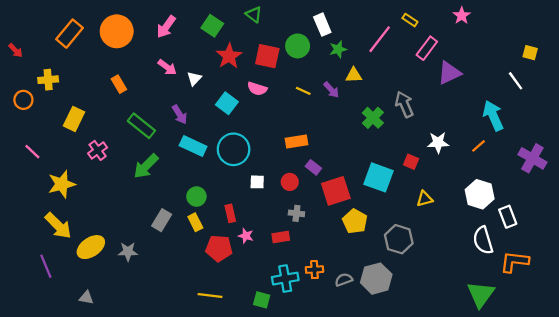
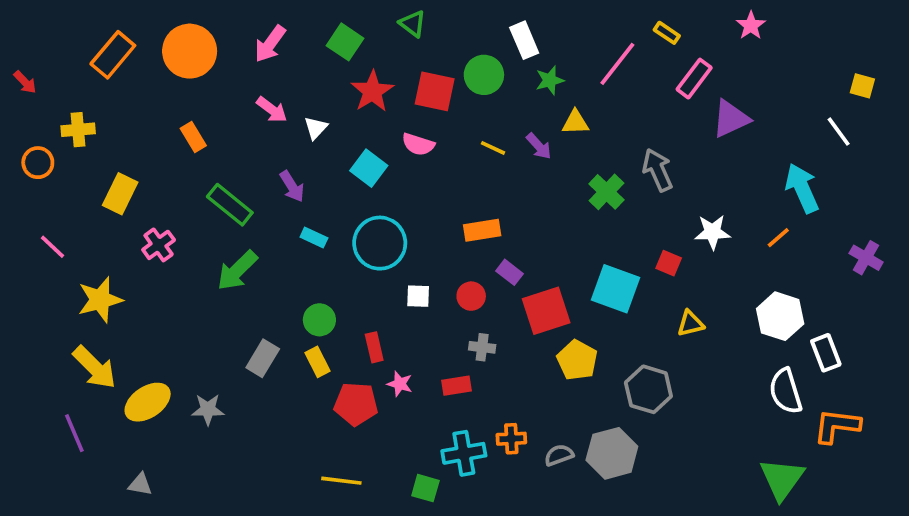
cyan rectangle: (193, 146) -> (314, 238), size x0.6
purple cross: (532, 158) -> (866, 258), size x0.7

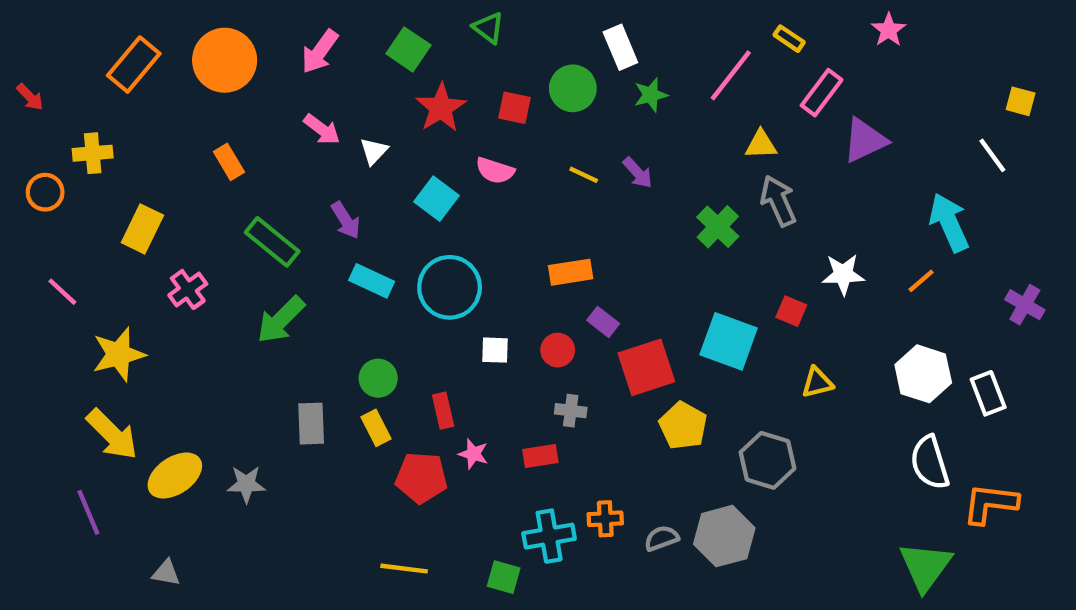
red square: (435, 91) -> (514, 108), size x0.7
yellow triangle: (575, 122) -> (761, 145), moved
cyan rectangle: (314, 238) -> (372, 281), size x1.4
white rectangle: (826, 353) -> (988, 393), moved
gray rectangle: (263, 358) -> (311, 424), turned -33

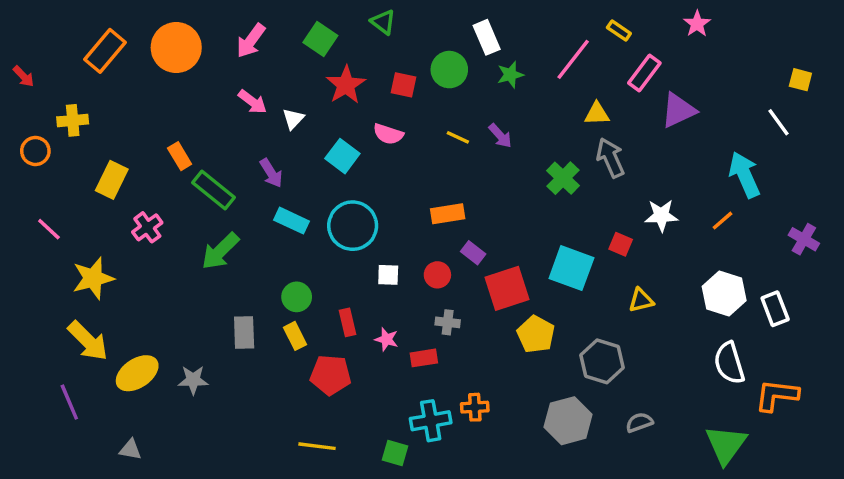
orange rectangle: (229, 162) -> (180, 156), moved
pink star: (473, 454) -> (387, 339), moved
gray semicircle: (662, 538) -> (639, 422), moved

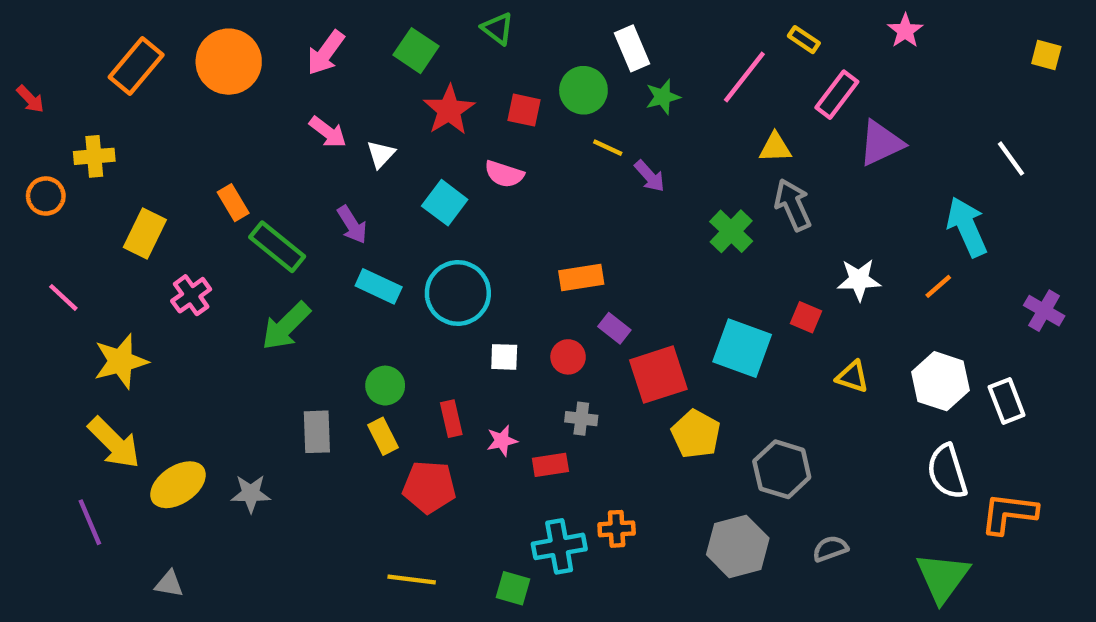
yellow square: (800, 80) -> (1046, 55), moved
yellow line: (458, 137) -> (608, 148), moved
yellow triangle: (641, 300) -> (852, 377), moved, turned 32
pink star: (387, 339) -> (502, 441), turned -30

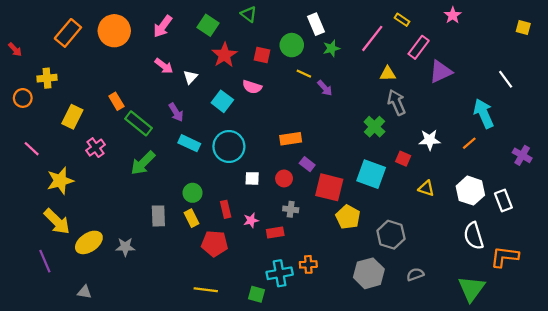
green cross: (731, 231) -> (374, 127), moved
red square: (658, 375) -> (329, 187), turned 32

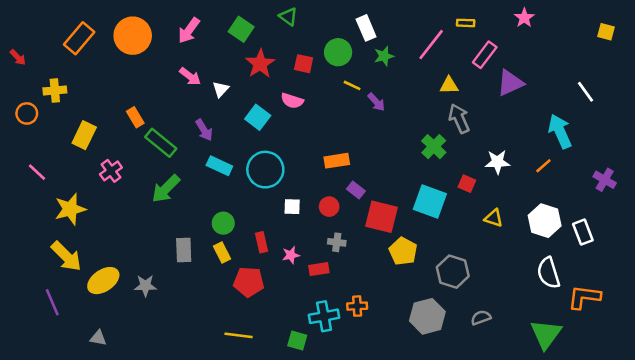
yellow rectangle: (402, 20) -> (466, 23), turned -32

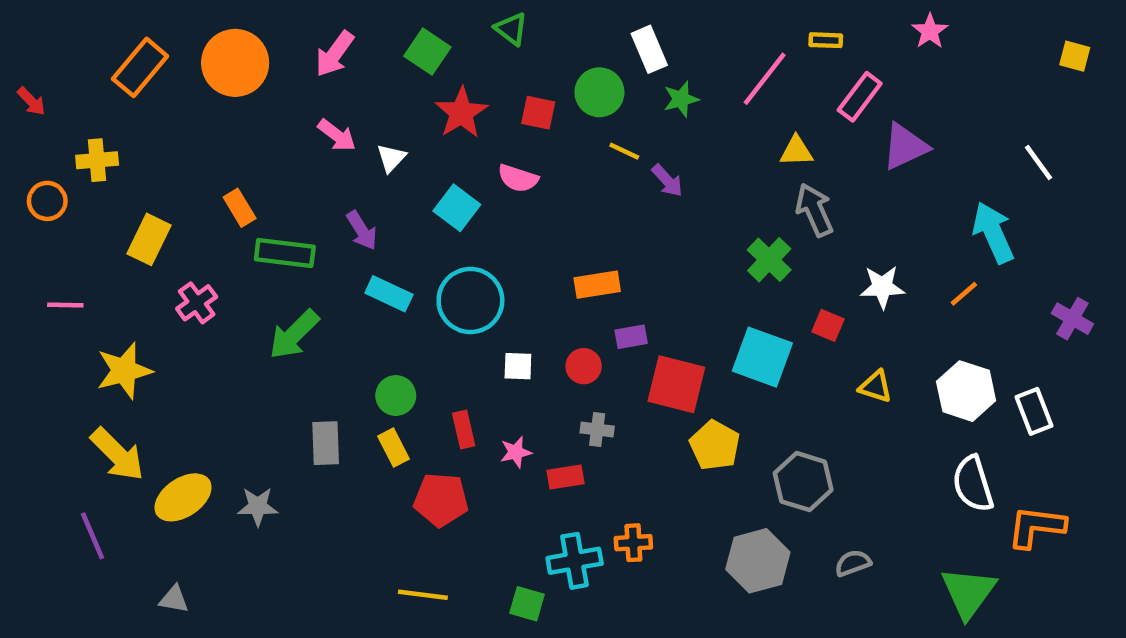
green rectangle: (161, 143) -> (285, 253), turned -32
pink line: (37, 172) -> (65, 305), turned -42
purple rectangle: (356, 190) -> (631, 337), turned -48

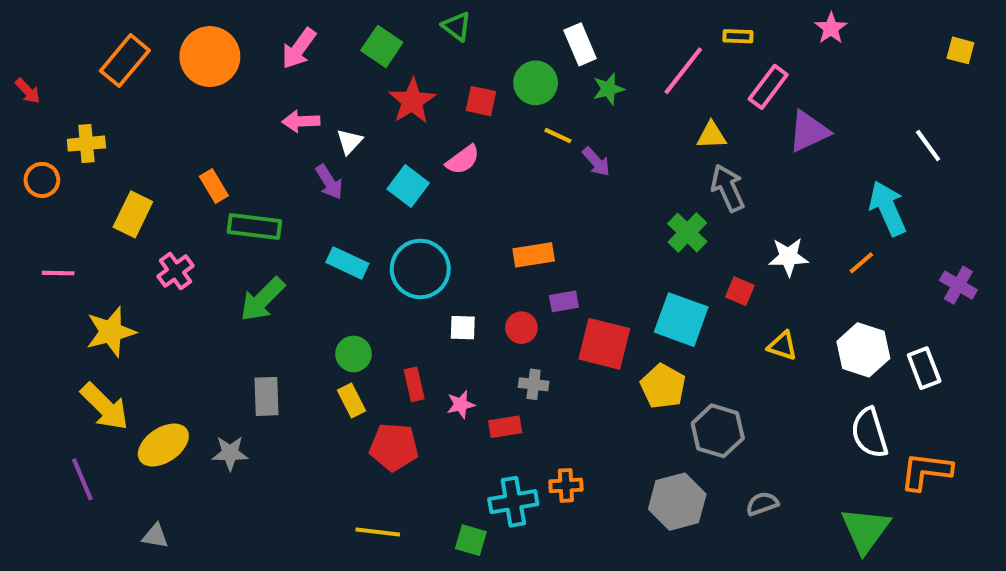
pink arrow: (337, 135) -> (301, 121), turned 141
pink semicircle: (518, 178) -> (463, 160), turned -54
purple arrow: (362, 230) -> (329, 182), moved
gray rectangle: (326, 443) -> (266, 396), moved
yellow pentagon: (715, 445) -> (663, 386), moved

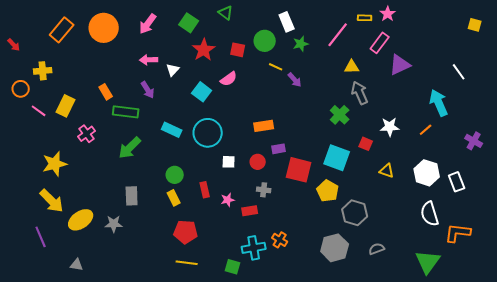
pink star: (831, 28) -> (388, 14), moved
purple arrow: (329, 182) -> (148, 90), moved
pink line: (58, 273) -> (39, 111), moved, turned 35
red pentagon: (394, 447) -> (186, 232), moved
orange cross: (566, 485) -> (280, 240), turned 35

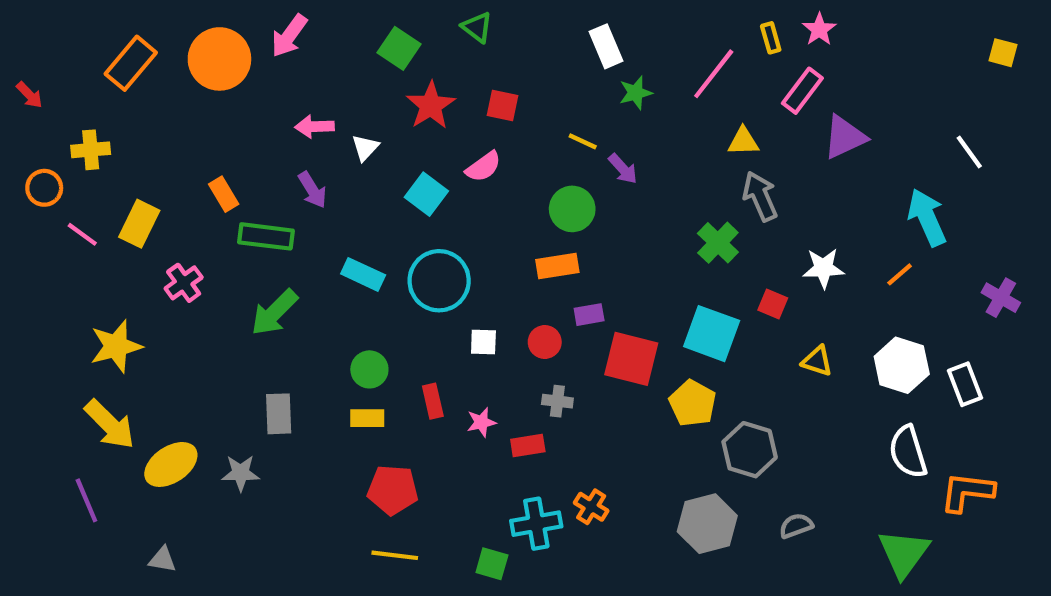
yellow rectangle: (365, 18) -> (771, 38), turned 72
pink arrow: (148, 24) -> (289, 36), moved
green circle: (265, 41) -> (572, 209), moved
yellow rectangle: (174, 198) -> (367, 418), turned -63

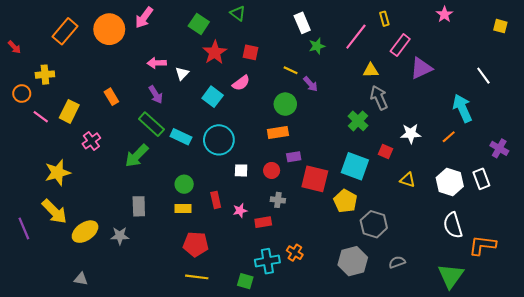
pink star: (819, 29) -> (444, 14), moved
green rectangle: (266, 236) -> (151, 124), moved, turned 35
white rectangle: (965, 384) -> (481, 179), moved
purple line: (86, 500) -> (24, 228), moved

